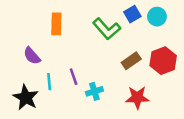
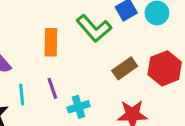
orange rectangle: (56, 24) -> (51, 42), moved

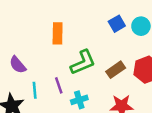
green L-shape: (94, 28) -> (83, 62), moved, turned -72
orange rectangle: (51, 42) -> (58, 33), moved

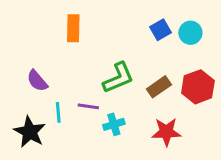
orange rectangle: (58, 33) -> (73, 28), moved
purple line: (59, 85) -> (88, 106), turned -63

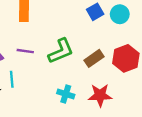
purple line: (88, 106) -> (25, 51), moved
cyan cross: (114, 124) -> (66, 94), moved, turned 35

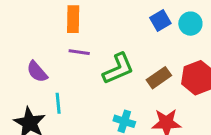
purple line: (25, 51) -> (79, 52), moved

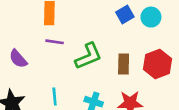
brown rectangle: (159, 78) -> (124, 64), turned -54
cyan line: (58, 103) -> (55, 97), moved

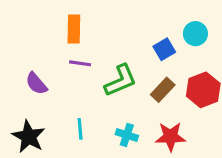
blue square: (125, 14) -> (164, 49), moved
brown rectangle: (124, 64) -> (163, 90), turned 42

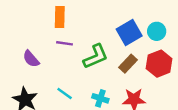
cyan circle: (195, 34) -> (157, 31), moved
blue square: (164, 49) -> (129, 33), size x1.5
cyan line: (80, 129) -> (65, 94), turned -49

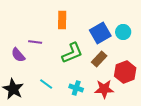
orange rectangle: (60, 17) -> (62, 20), moved
purple line: (65, 43) -> (35, 42), moved
red hexagon: (159, 64) -> (125, 72), moved

